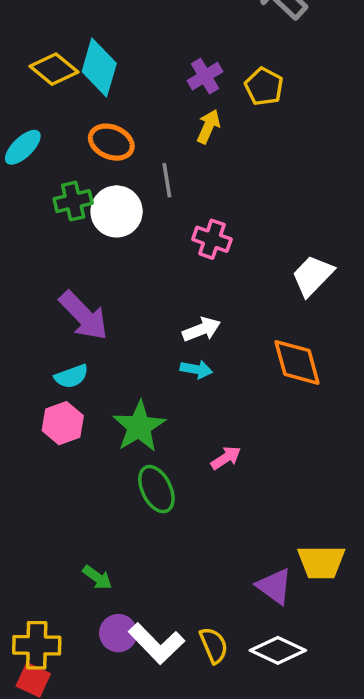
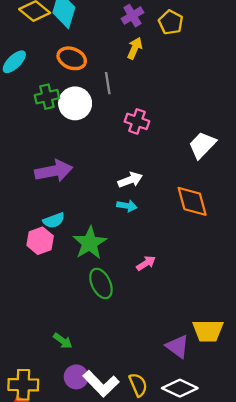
purple arrow: (84, 316) -> (54, 171), turned -57
cyan semicircle: (71, 376) -> (54, 220), moved

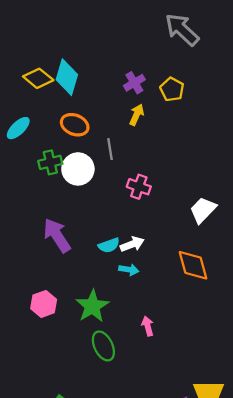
purple arrow: (54, 171) -> (57, 235), turned -112
cyan semicircle: (54, 220) -> (109, 245), moved
pink arrow: (146, 263) -> (148, 326), turned -72

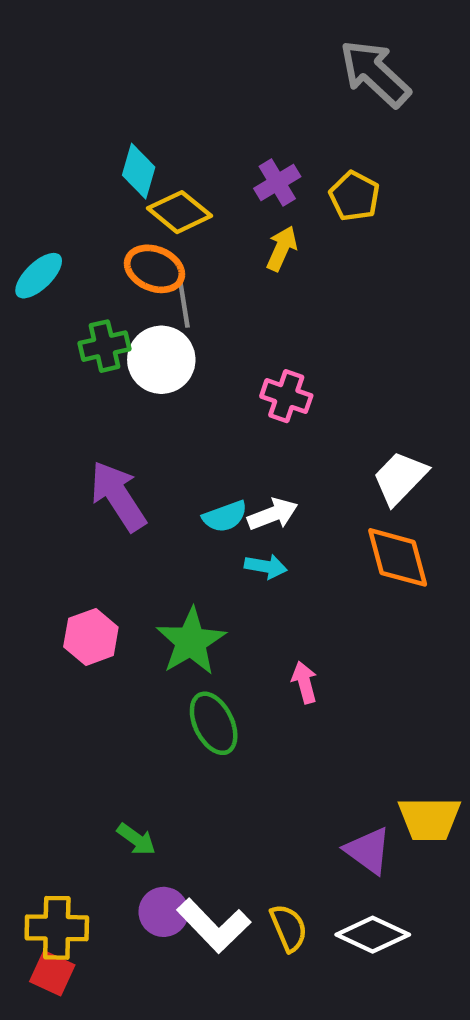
cyan diamond: (67, 77) -> (139, 171), size x0.7
yellow diamond: (38, 78) -> (180, 212), moved
gray line: (110, 149) -> (184, 305), moved
white trapezoid: (203, 210) -> (400, 478), moved

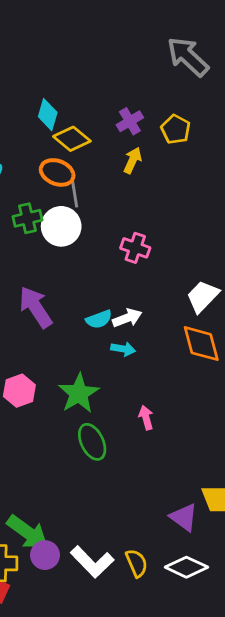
green arrow: (136, 839) -> (27, 532), moved, size x1.8
purple circle: (164, 912) -> (45, 555), moved

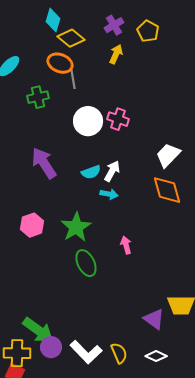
white circle: (61, 226) -> (88, 121), moved
white arrow: (127, 318) -> (112, 171), turned -40
white diamond: (186, 567) -> (156, 356), size x0.7

